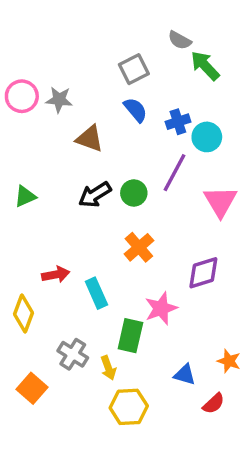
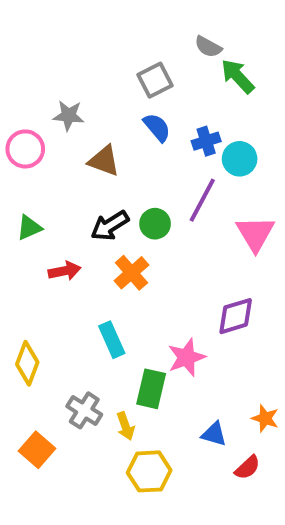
pink circle: (22, 96) -> (25, 149), moved
orange cross: (139, 247) -> (131, 273), moved
red arrow: (56, 274) -> (65, 271), moved

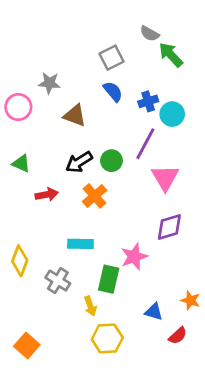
green triangle: (29, 228) -> (21, 163), turned 48
pink triangle: (255, 234) -> (165, 178), moved
cyan rectangle: (112, 340) -> (80, 244), turned -65
gray cross: (84, 410) -> (58, 281), moved
orange square: (37, 450) -> (27, 346), moved

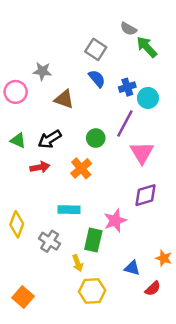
gray square: (111, 58) -> (96, 49), turned -30
black arrow: (79, 162) -> (50, 139), moved

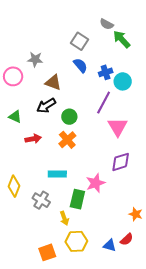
green circle: (96, 138) -> (69, 117), moved
black arrow: (50, 139) -> (46, 106), moved
blue triangle: (132, 268) -> (110, 245), moved
orange square: (23, 297) -> (47, 252), moved, turned 30

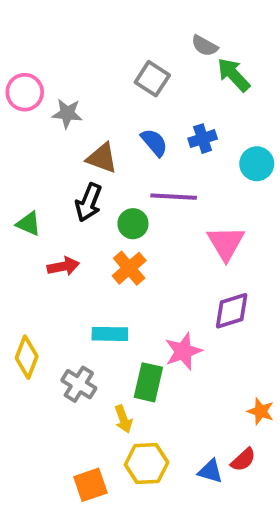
blue semicircle: (80, 65) -> (154, 142), moved
pink circle: (13, 76) -> (25, 92), moved
cyan circle: (123, 81) -> (257, 164), moved
purple line: (104, 103) -> (174, 197), moved, turned 65
black arrow: (46, 106) -> (88, 202), turned -36

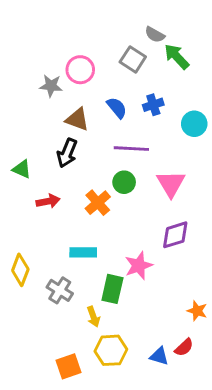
gray square: (152, 79) -> (133, 59), moved
pink circle: (25, 92) -> (80, 70), moved
green circle: (133, 224) -> (124, 182), moved

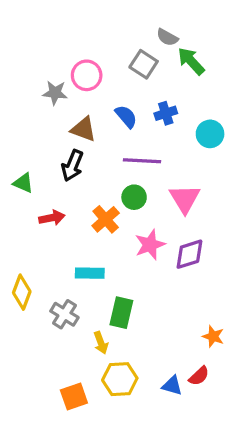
pink star: (139, 266) -> (150, 245), moved

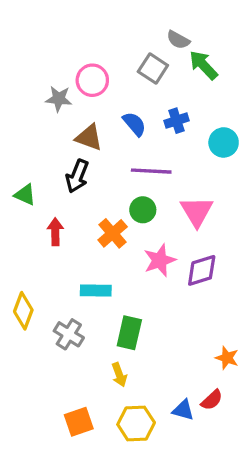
red arrow: (52, 218) -> (55, 232), turned -80
yellow arrow: (101, 343) -> (119, 375), moved
yellow hexagon: (120, 379) -> (136, 423), moved

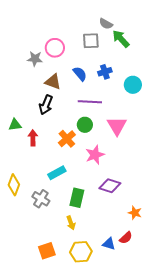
gray square: (153, 68) -> (91, 41), turned -36
green triangle: (25, 195) -> (15, 125), moved, turned -32
purple diamond: (202, 270) -> (110, 186), moved, turned 35
cyan rectangle: (96, 291) -> (57, 173), turned -30

